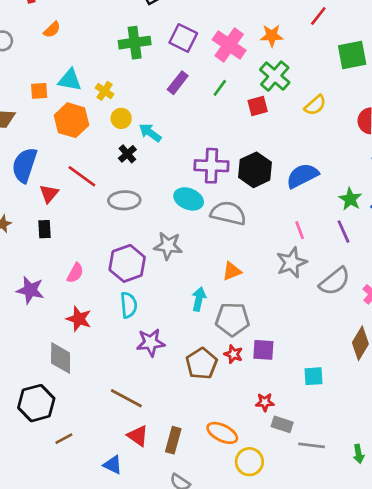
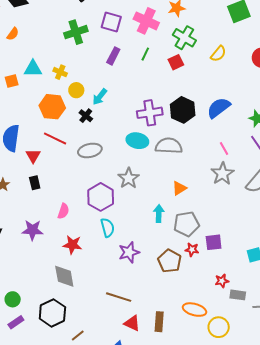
orange hexagon: (71, 120) -> (52, 107), moved
cyan arrow: (150, 133) -> (100, 97), turned -78
gray star: (168, 246) -> (129, 178), turned -30

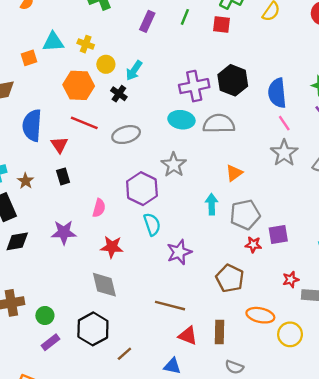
red square: (176, 62) -> (221, 25), turned 35
blue semicircle: (219, 108) -> (277, 93), moved, turned -55
brown pentagon: (170, 261) -> (230, 278), moved

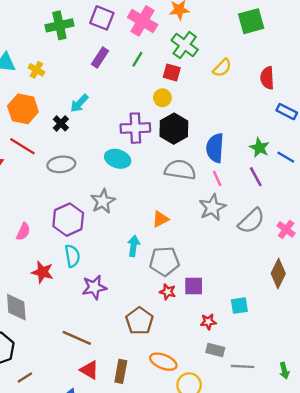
yellow circle: (106, 64) -> (162, 98), moved
gray semicircle: (219, 124) -> (180, 170), moved
red star: (112, 247) -> (42, 272), moved
red star: (291, 279) -> (208, 322), moved

